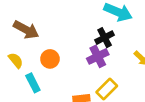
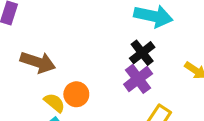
yellow semicircle: (16, 60) -> (54, 103), moved

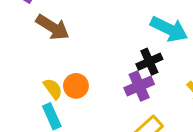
brown arrow: (38, 62) -> (53, 27), moved

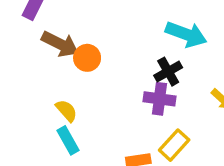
orange circle: (76, 86) -> (87, 58), moved
purple cross: (139, 86) -> (160, 99), turned 36

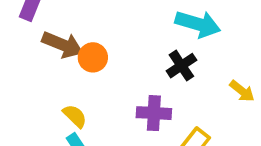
purple cross: (160, 99) -> (154, 113), moved

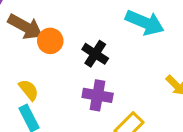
black cross: (181, 66) -> (95, 54), moved, turned -30

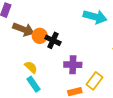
black cross: (95, 54) -> (53, 40), moved

